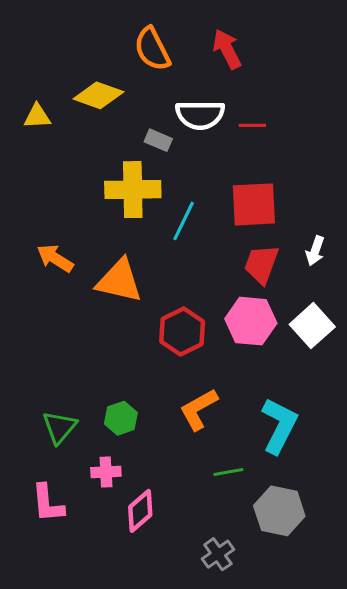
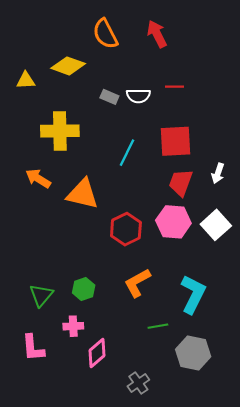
white semicircle: (200, 115) -> (138, 96), moved, size x0.7
yellow cross: (133, 190) -> (60, 131), moved
gray cross: (218, 554) -> (138, 383), moved

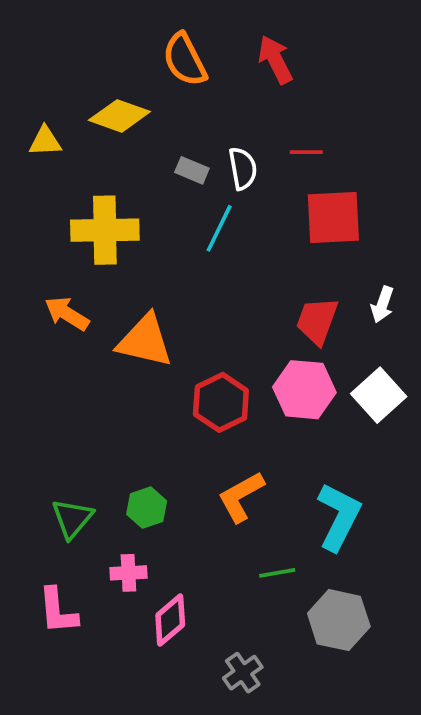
white semicircle: (138, 96) -> (243, 168), turned -100
red square: (176, 141) -> (333, 217), moved
cyan line: (127, 153) -> (219, 228), moved

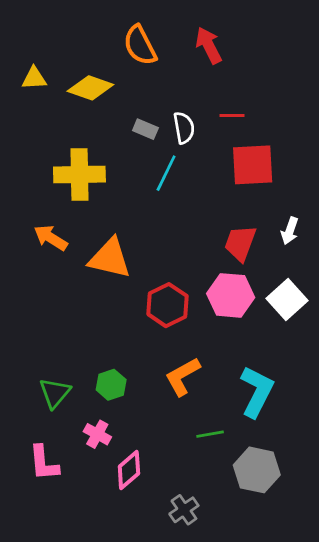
yellow triangle: (45, 141) -> (34, 78), moved
pink cross: (128, 573) -> (97, 434), turned 32

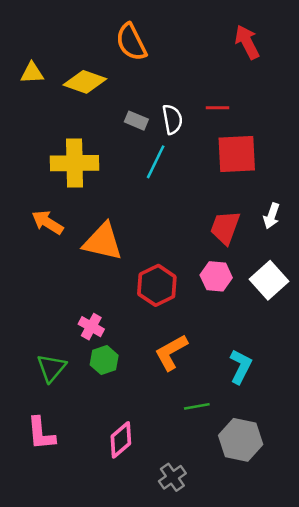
red arrow: (209, 45) -> (247, 42), moved
pink hexagon: (231, 295) -> (216, 276), size x0.7
cyan L-shape: (257, 392) -> (241, 367), size x0.7
pink cross: (97, 434) -> (91, 327), moved

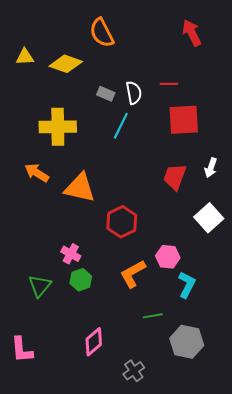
pink hexagon: (216, 276) -> (168, 257), moved
pink L-shape: (41, 433) -> (22, 350), moved

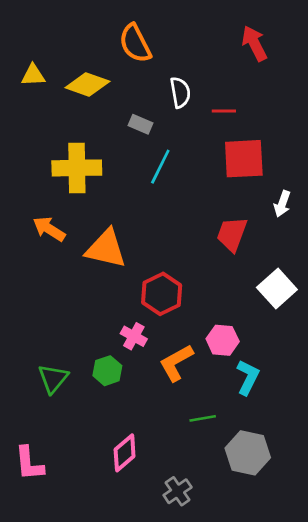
white semicircle: (134, 93) -> (180, 92), moved
white arrow: (211, 168) -> (282, 204), moved
pink cross: (71, 254) -> (134, 336), moved

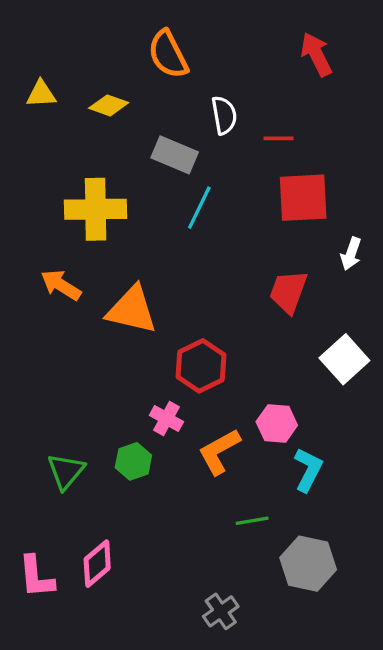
yellow diamond: (87, 84) -> (109, 105), size x0.7
gray rectangle: (140, 124) -> (175, 155), size x1.5
pink diamond: (125, 453) -> (97, 564), moved

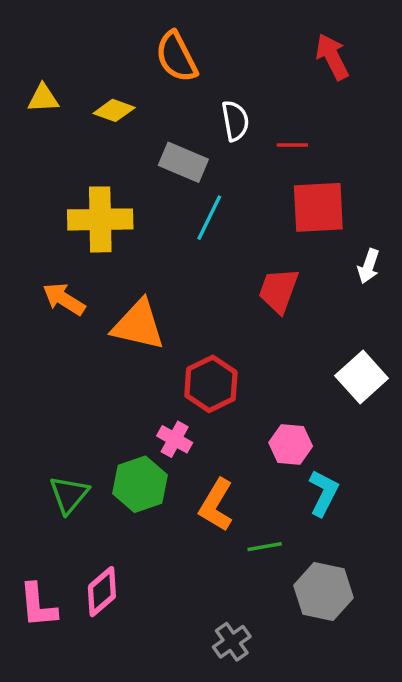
red trapezoid: (288, 292) -> (278, 290), moved
orange L-shape: (219, 452) -> (216, 505), moved, turned -30
green hexagon: (133, 461) -> (140, 484), size x1.4

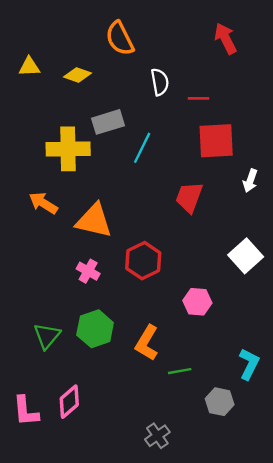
gray rectangle: (183, 162) -> (108, 122), moved, turned -40
pink cross: (175, 439) -> (88, 271), moved
cyan L-shape: (323, 493) -> (249, 364), moved
gray hexagon: (323, 592) -> (220, 402), size x0.7

